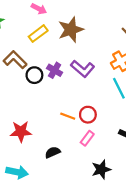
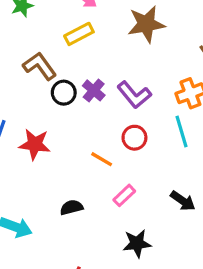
brown star: (71, 30) -> (146, 24), moved
red circle: (88, 115) -> (134, 138), moved
red star: (21, 132) -> (35, 144), moved

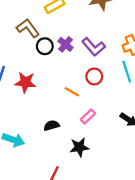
black star: (137, 243) -> (79, 147), moved

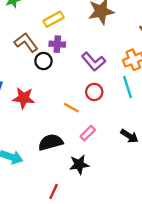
purple cross: (65, 44) -> (57, 44), moved, turned -35
black semicircle: (52, 125) -> (51, 142), size x1.5

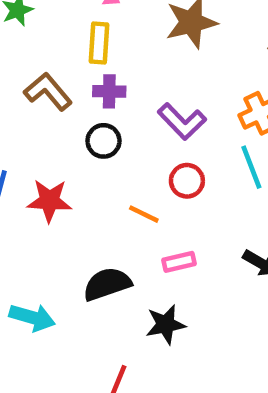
yellow rectangle: (53, 19) -> (99, 43), turned -54
black circle: (43, 61) -> (103, 141), moved
pink rectangle: (88, 133) -> (179, 262), turned 35

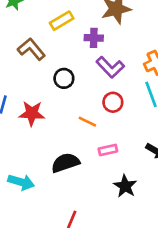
yellow rectangle: (99, 43) -> (62, 21), turned 55
purple cross: (109, 91) -> (94, 38), moved
black star: (166, 324) -> (125, 186), moved, turned -30

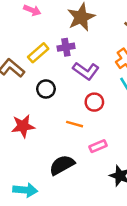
yellow rectangle: (62, 21) -> (38, 53), moved

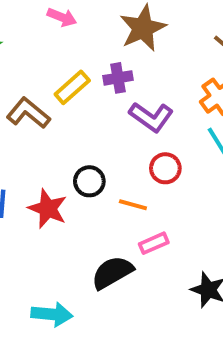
black circle: (46, 89) -> (89, 181), moved
red star: (23, 126) -> (48, 209), turned 30
pink rectangle: (98, 146) -> (154, 243), moved

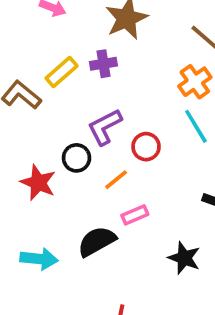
purple L-shape: (151, 117) -> (105, 127), moved, turned 117
orange line: (133, 205) -> (116, 180), turned -55
cyan arrow: (52, 314) -> (39, 259), moved

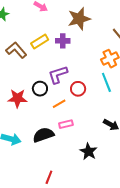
red star: (38, 183) -> (17, 98), turned -30

